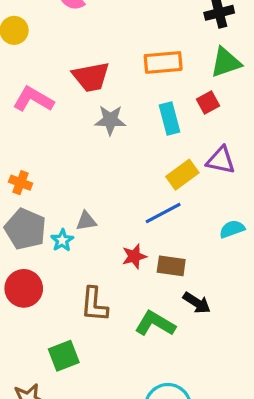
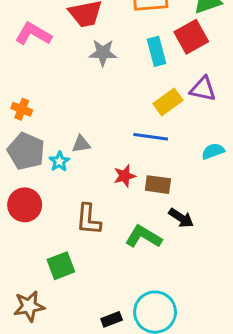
red square: (208, 102) -> (191, 37), size x1.6
blue line: (163, 213) -> (151, 137), turned 36

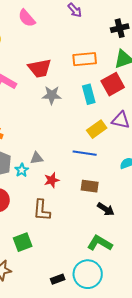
red star: (125, 176) -> (52, 180), moved
green L-shape: (143, 237) -> (100, 243), moved

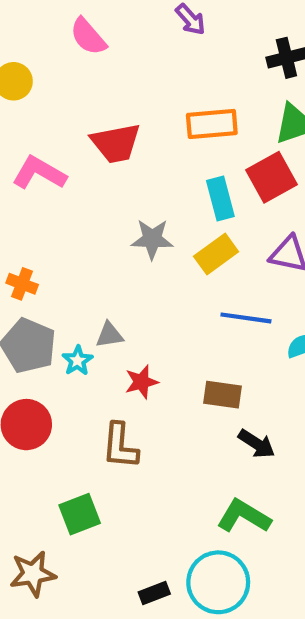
gray star: (52, 95) -> (152, 239), moved
yellow rectangle: (97, 129) -> (216, 254), moved
blue line: (85, 153) -> (246, 318), moved

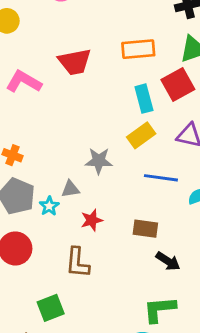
gray star: (152, 239) -> (99, 161), moved
green L-shape: (244, 516) -> (160, 309), turned -36

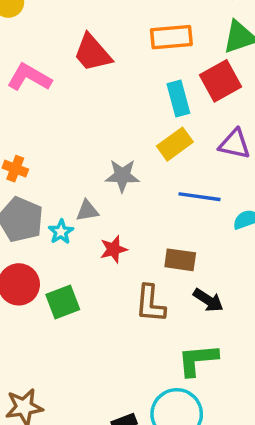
red trapezoid: (75, 62) -> (92, 53), turned 60
brown L-shape: (78, 263) -> (150, 304), moved
green square: (51, 308) -> (63, 302), moved

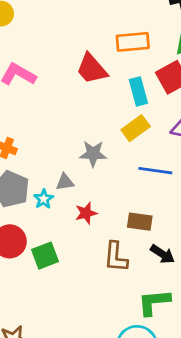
red trapezoid: (92, 53) -> (92, 69), moved

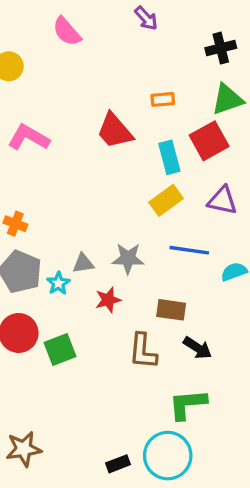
orange rectangle: (133, 42) -> (163, 99), size x0.6
gray star: (93, 154) -> (128, 258), moved

